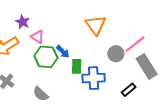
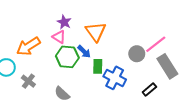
purple star: (23, 22) -> (64, 22), moved
orange triangle: (96, 25) -> (96, 32), moved
blue cross: (94, 78) -> (115, 78), turned 30

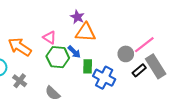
purple star: (64, 22) -> (77, 17), moved
orange triangle: (96, 32) -> (86, 32), turned -50
orange arrow: (28, 46) -> (20, 47), turned 65
black rectangle: (149, 90) -> (139, 70), moved

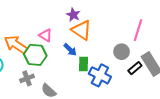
orange triangle: (86, 32) -> (81, 30), turned 30
pink line: (144, 45) -> (138, 30), moved, turned -35
green hexagon: (58, 57) -> (35, 55), moved
gray cross: (20, 81) -> (27, 78), moved, turned 32

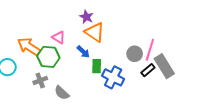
pink line: (138, 30) -> (150, 50), moved

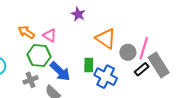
orange triangle: (95, 32) -> (106, 39), moved
orange arrow: (29, 47) -> (26, 32), moved, size x0.7
blue arrow: (83, 52) -> (60, 71), moved, size x1.5

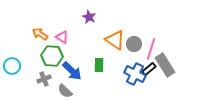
gray circle: (128, 52) -> (134, 44), moved
blue cross: (106, 77) -> (135, 74), moved

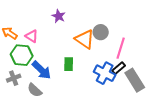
gray circle: (134, 44) -> (101, 32), moved
gray rectangle: (165, 65) -> (135, 80), moved

